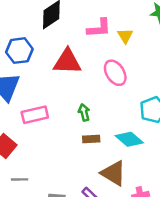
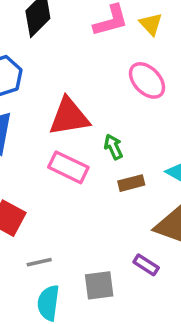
red triangle: (67, 62) -> (69, 117), moved
pink rectangle: (35, 115) -> (68, 167), moved, turned 50

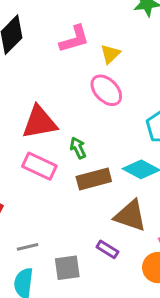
yellow triangle: (151, 24) -> (110, 54), moved, turned 30
brown rectangle: (131, 183) -> (94, 179), size x1.5
gray line: (39, 262) -> (28, 247), moved

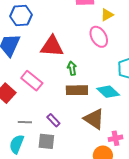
pink rectangle: (39, 166) -> (32, 81), moved
purple rectangle: (107, 249) -> (53, 120), moved

